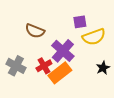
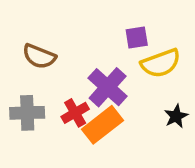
brown semicircle: (35, 31) -> (39, 56), moved
gray cross: (16, 66) -> (27, 113), turned -30

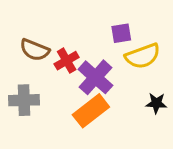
red cross: (75, 113) -> (67, 61), moved
black star: (176, 116) -> (156, 103), turned 30

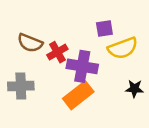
purple cross: (95, 77) -> (82, 66), turned -32

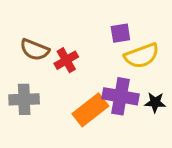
purple cross: (82, 66) -> (120, 96), moved

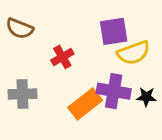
purple square: (120, 33) -> (114, 31), size x1.5
brown semicircle: (35, 50) -> (20, 28), moved

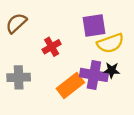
brown semicircle: (20, 28) -> (16, 23), turned 115
black star: (146, 97) -> (112, 70), moved

